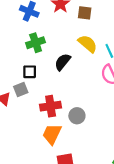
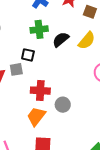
yellow semicircle: (88, 44) -> (87, 41), turned 78
black semicircle: (63, 62) -> (61, 39), moved

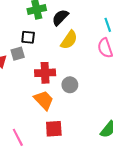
yellow semicircle: (87, 41) -> (69, 40), moved
orange trapezoid: (36, 116) -> (44, 100), turned 105

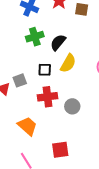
black square: (28, 37) -> (45, 70), moved
orange trapezoid: (44, 100) -> (27, 126), moved

